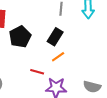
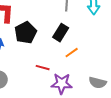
orange line: (58, 57) -> (72, 53), moved

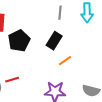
red line: (43, 68) -> (12, 80), moved, turned -32

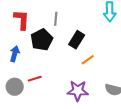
gray line: (60, 13) -> (56, 19), moved

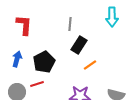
gray line: (56, 19) -> (70, 24), moved
black pentagon: (42, 40) -> (44, 62), moved

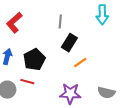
red L-shape: (24, 25) -> (14, 23), turned -135
red line: (37, 84) -> (27, 82), turned 32

